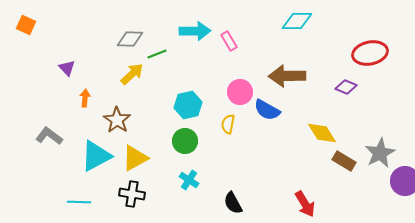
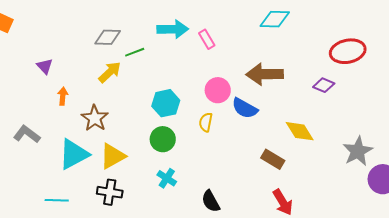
brown rectangle: (344, 161) -> (273, 159), moved

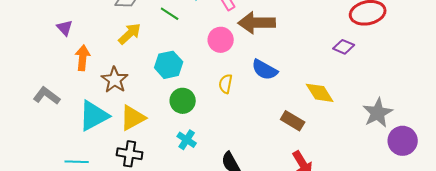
green line: (135, 52) -> (170, 14), moved, turned 54
brown arrow: (265, 74) -> (257, 23), moved
pink circle: (218, 90) -> (221, 40), moved
orange arrow: (63, 96) -> (83, 58), size x1.4
cyan hexagon: (166, 103) -> (169, 65), moved

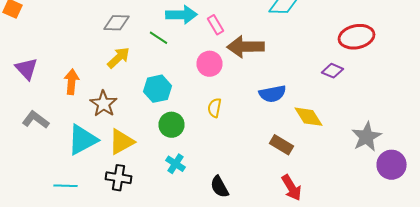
purple triangle: (65, 28) -> (26, 69), moved, size x1.4
blue semicircle: (265, 70) -> (272, 94), moved, turned -40

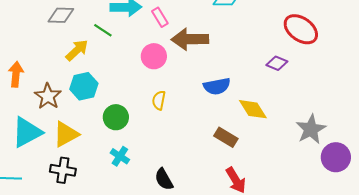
red ellipse: (356, 37) -> (301, 29), turned 48
yellow arrow: (118, 58) -> (77, 50), moved
cyan hexagon: (158, 89) -> (84, 86), moved

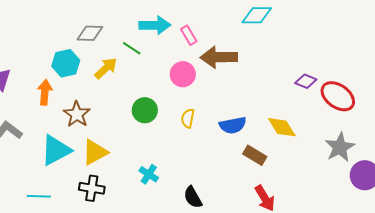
red ellipse: (301, 29) -> (338, 96), moved
cyan hexagon: (84, 86) -> (66, 63), moved
blue semicircle: (217, 86) -> (233, 125), moved
green circle: (116, 117) -> (145, 110), moved

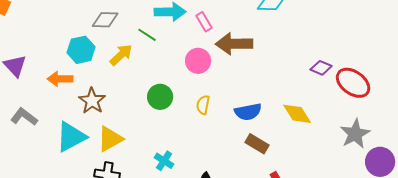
orange arrow: (45, 92) -> (60, 79), turned -95
brown rectangle: (255, 155) -> (257, 144), moved

